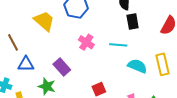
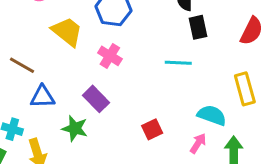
brown line: (13, 42) -> (22, 65), turned -30
pink cross: (86, 42) -> (110, 56), moved
cyan semicircle: (137, 66) -> (212, 115), moved

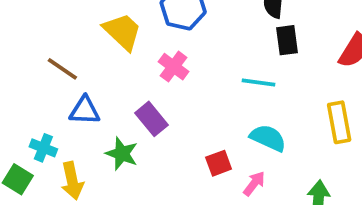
cyan semicircle: (212, 115) -> (268, 138), moved
pink arrow: (198, 143) -> (254, 184), moved

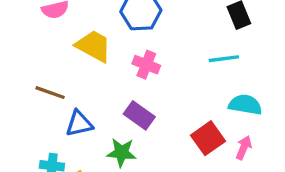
red square: (219, 163) -> (208, 138), size x1.4

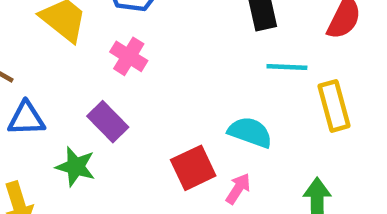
cyan line: (224, 59) -> (287, 67), moved

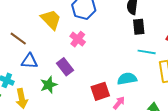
cyan semicircle: (250, 132) -> (127, 79), turned -36
green star: (76, 167) -> (49, 85), turned 30

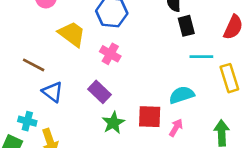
blue triangle: (30, 61) -> (53, 92), turned 42
green star: (49, 85) -> (113, 123), moved
red square: (100, 91) -> (150, 117), turned 30

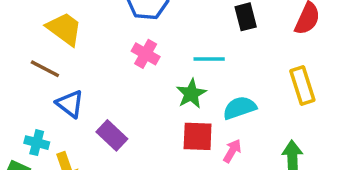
yellow trapezoid: (72, 34) -> (64, 29), moved
cyan line: (201, 57) -> (209, 59), moved
purple rectangle: (99, 92) -> (112, 135), moved
green star: (113, 123) -> (191, 94), moved

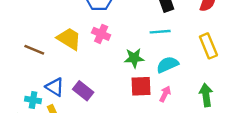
yellow trapezoid: (64, 29) -> (69, 39), moved
cyan line: (209, 59) -> (160, 32), moved
green star: (191, 94) -> (134, 58), turned 30
blue triangle: (70, 104) -> (55, 87), moved

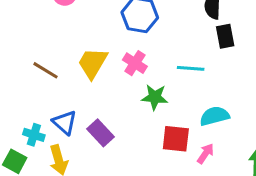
cyan line: (160, 32) -> (191, 68), moved
yellow trapezoid: (69, 39) -> (93, 63), turned -100
green star: (134, 58) -> (155, 97), moved

